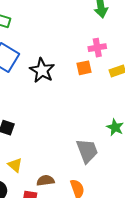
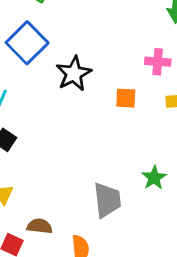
orange square: (84, 68) -> (126, 98), moved

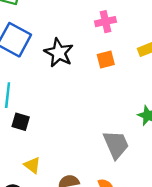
pink cross: (158, 62) -> (105, 22), moved

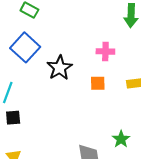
black square: (21, 122) -> (13, 118), turned -35

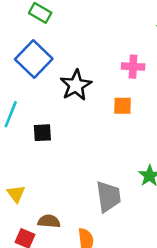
black square: (13, 118) -> (42, 133), moved

